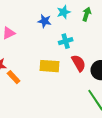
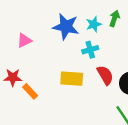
cyan star: (64, 12) -> (94, 24), moved
blue star: (45, 21) -> (66, 27), size x1.6

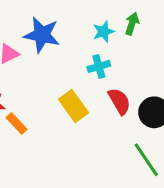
blue star: (66, 27) -> (42, 35), moved
yellow rectangle: (72, 79) -> (73, 106), turned 50

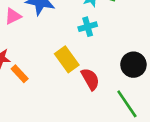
red semicircle: (119, 101) -> (90, 79), moved

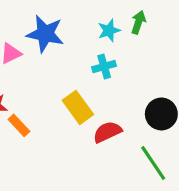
red semicircle: (90, 79) -> (107, 132), turned -85

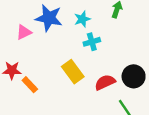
cyan star: (109, 31) -> (82, 19), moved
red semicircle: (107, 132) -> (105, 82), moved

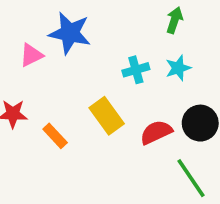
cyan star: (82, 19) -> (178, 68), moved
orange rectangle: (30, 85) -> (55, 136), moved

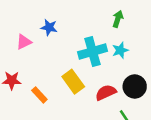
blue star: (70, 33) -> (49, 27), size x0.6
cyan cross: (136, 70) -> (92, 52), size x1.6

